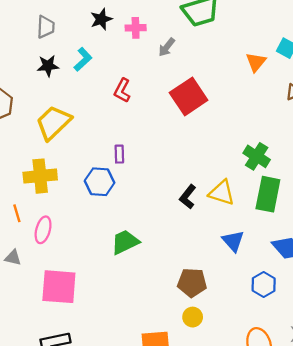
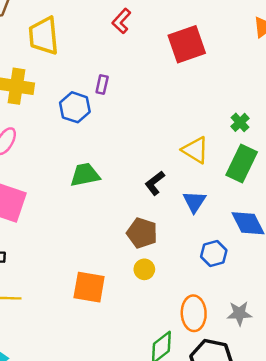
yellow trapezoid: (53, 123) -> (44, 36), turned -66
green cross: (257, 156) -> (240, 122), size x0.7
black L-shape: (188, 197) -> (155, 183), moved
yellow circle: (193, 317) -> (144, 269), moved

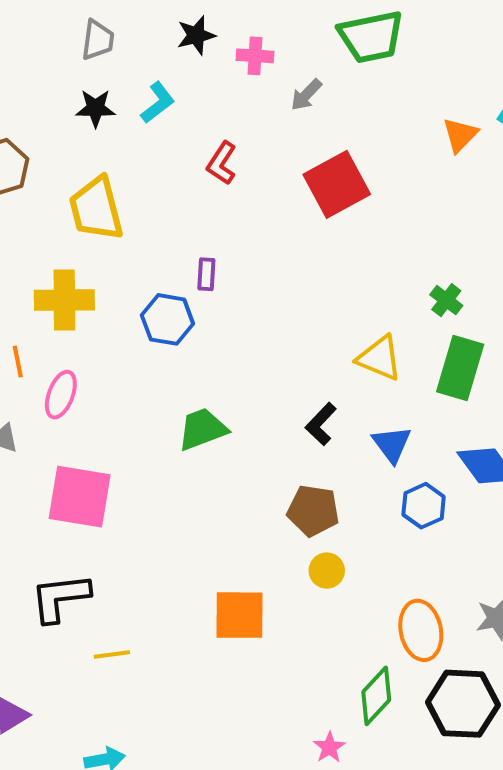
blue hexagon: (214, 253) -> (424, 506), moved

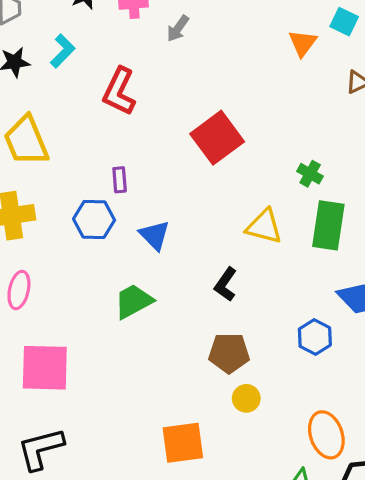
red L-shape: (222, 163) -> (119, 91), size x1.4
red square: (337, 184) -> (217, 138), moved
blue triangle: (392, 444) -> (155, 235), moved

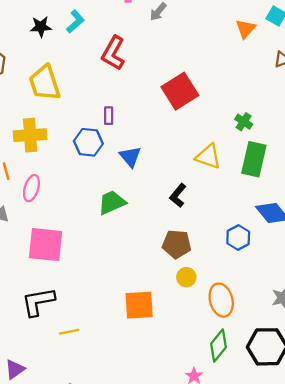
orange ellipse: (326, 435) -> (221, 300), moved

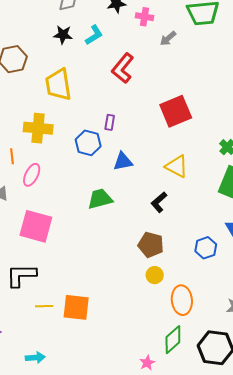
blue triangle: (130, 157) -> (123, 161), turned 50
yellow triangle: (208, 157) -> (177, 166), moved
orange square: (139, 305) -> (76, 307), moved

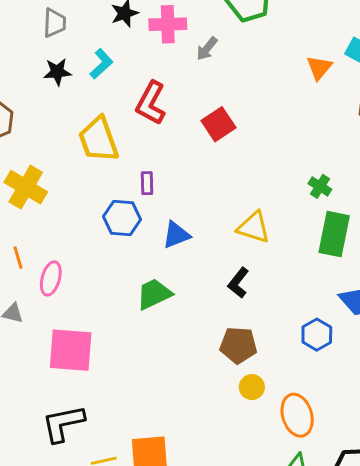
pink cross: (145, 17) -> (168, 24), size x1.4
yellow trapezoid: (58, 85) -> (98, 140), moved
red square: (176, 111) -> (218, 124), moved, size x0.7
yellow cross: (38, 128) -> (26, 187), moved, turned 36

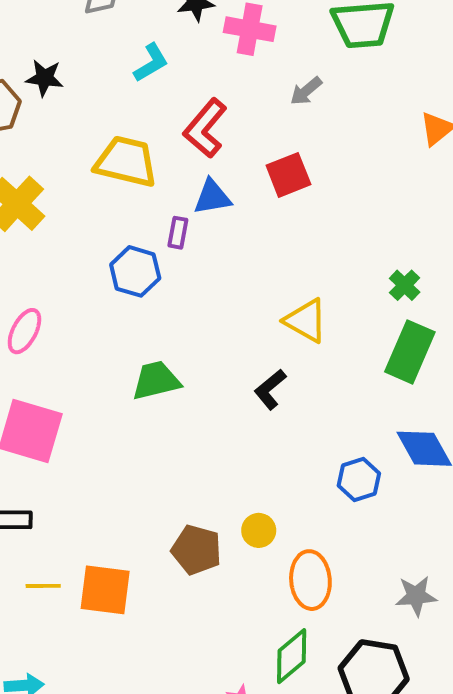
gray arrow: (207, 49) -> (306, 91), moved
black star: (57, 72) -> (44, 78), moved
yellow trapezoid: (98, 140) -> (126, 162), turned 111
blue triangle: (176, 235) -> (212, 197), moved
brown pentagon: (238, 345) -> (197, 550), moved

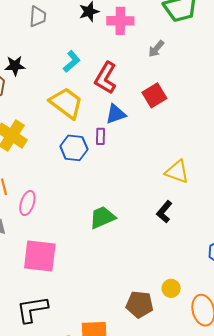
cyan L-shape: (151, 63) -> (72, 61), moved
yellow trapezoid: (126, 162) -> (66, 103), turned 33
blue hexagon: (135, 271) -> (74, 148), moved

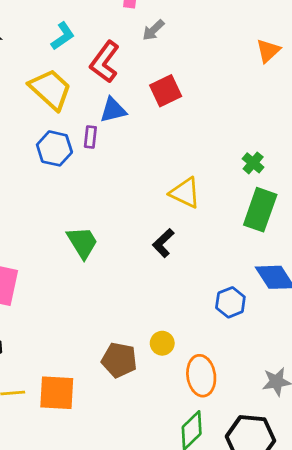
gray arrow: (156, 49) -> (153, 30), moved
green trapezoid: (102, 217) -> (82, 242), turned 76

